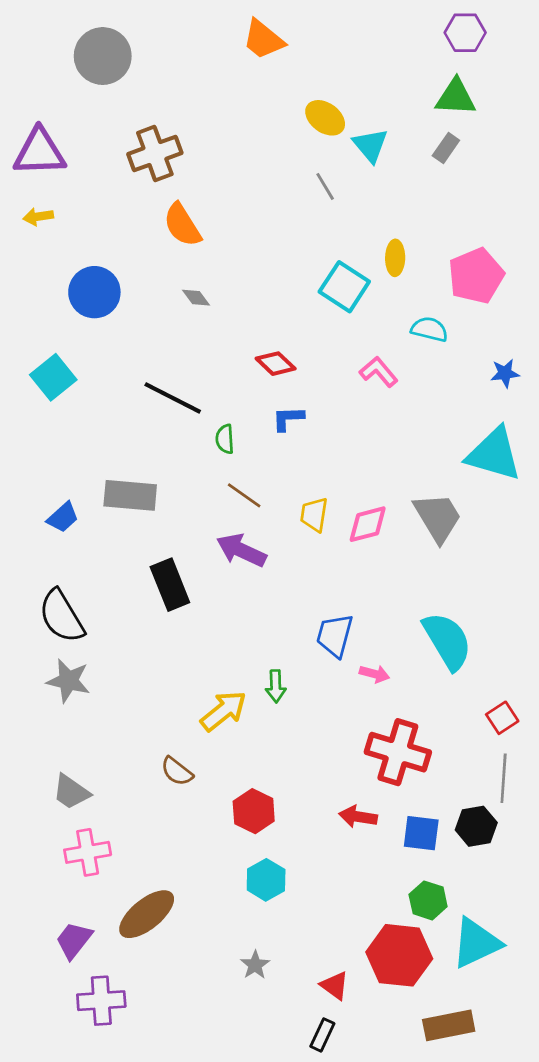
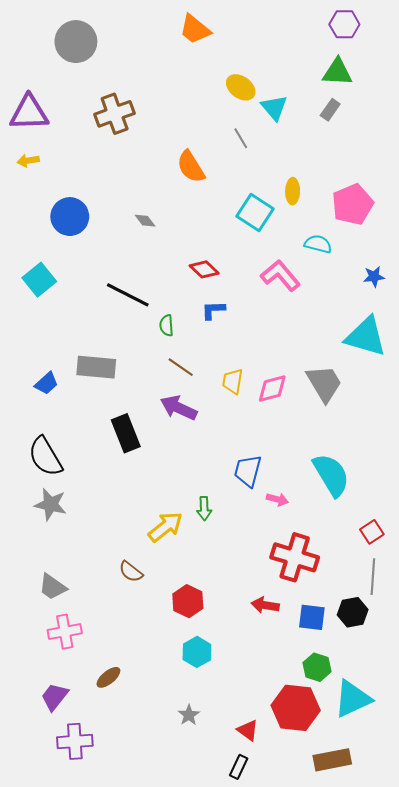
orange semicircle: (182, 225) -> (191, 167), moved
pink L-shape: (379, 372) -> (280, 276), size x1.4
brown ellipse: (147, 914) -> (108, 677), size x0.6

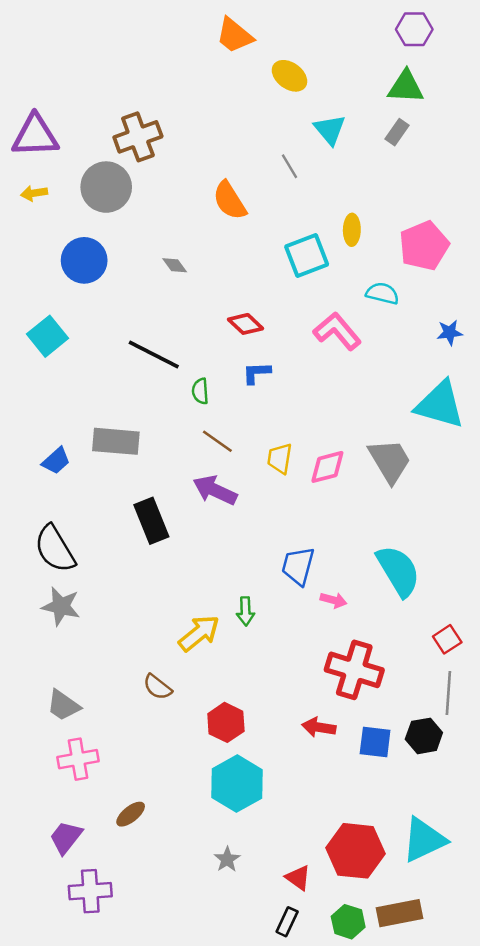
gray circle: (76, 42) -> (106, 187), moved
yellow ellipse: (241, 87) -> (290, 76), moved
cyan square: (255, 212) -> (307, 255), turned 36
cyan hexagon: (197, 652) -> (237, 784), size x1.5
green hexagon: (317, 667) -> (348, 922), moved

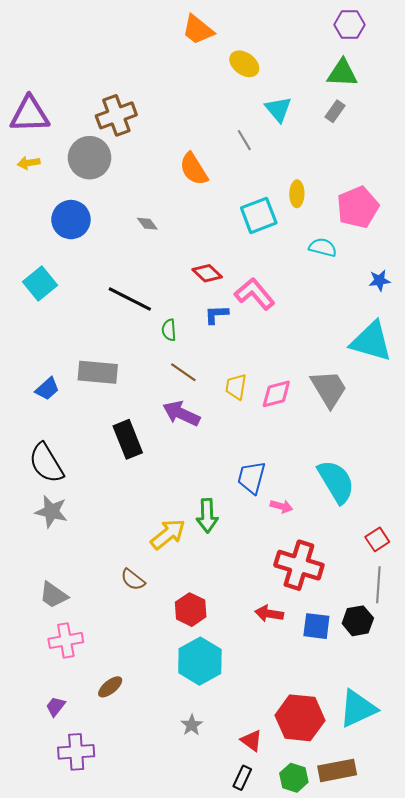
pink L-shape: (337, 331) -> (255, 294), moved
green arrow: (246, 611) -> (207, 516), size x1.4
purple trapezoid: (66, 837) -> (55, 706), size x0.7

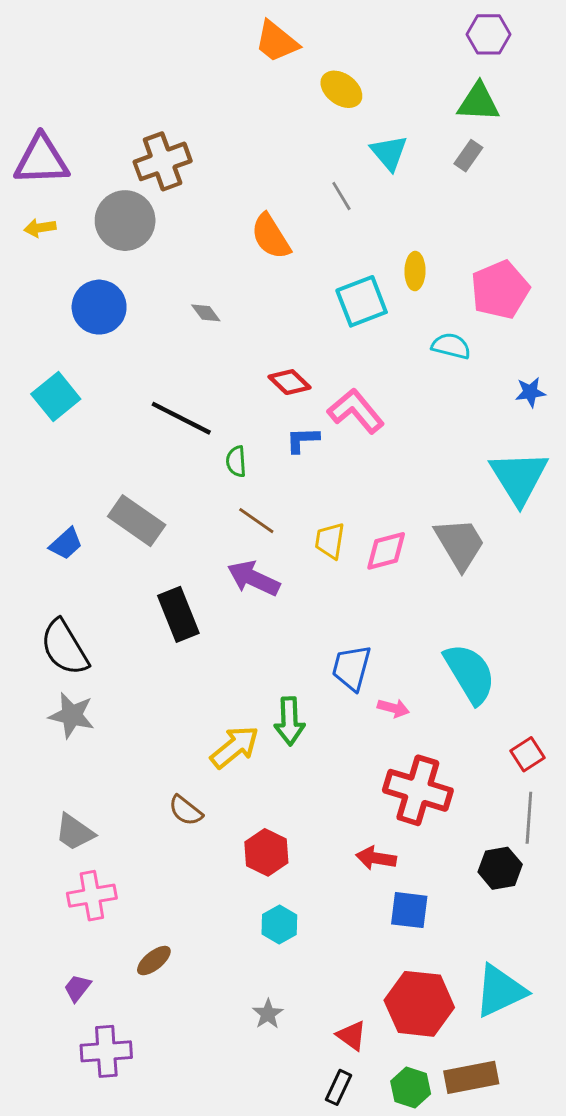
cyan triangle: (371, 341) -> (519, 477), turned 42
gray rectangle: (98, 372) -> (137, 521), turned 30
blue square: (316, 626) -> (409, 910), moved
cyan hexagon: (200, 661) -> (279, 924), size x0.6

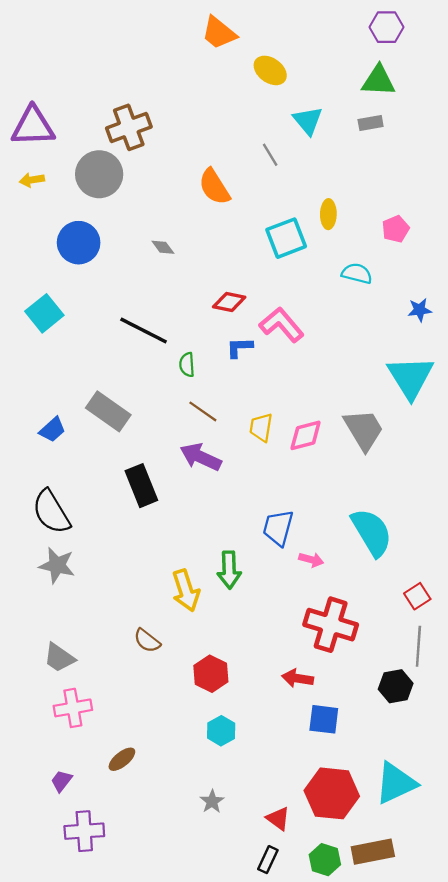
gray rectangle: (468, 156) -> (371, 123), turned 45
pink pentagon: (500, 290) -> (396, 229), size x0.6
red diamond: (289, 382) -> (229, 302), turned -32
yellow arrow: (235, 747) -> (186, 590), turned 111

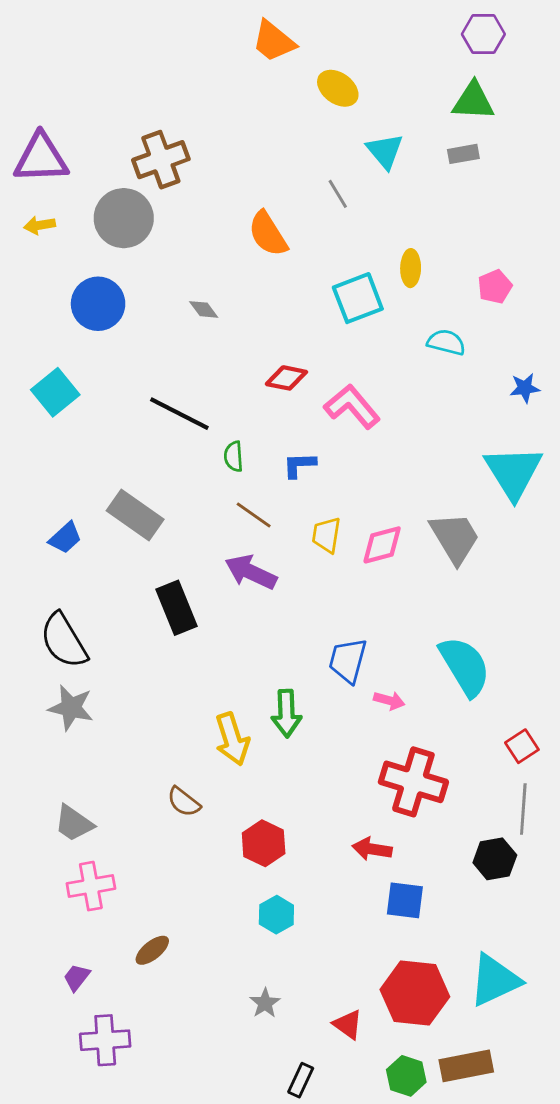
blue L-shape: (239, 348) -> (299, 465), moved
black rectangle: (268, 860) -> (301, 1080), moved

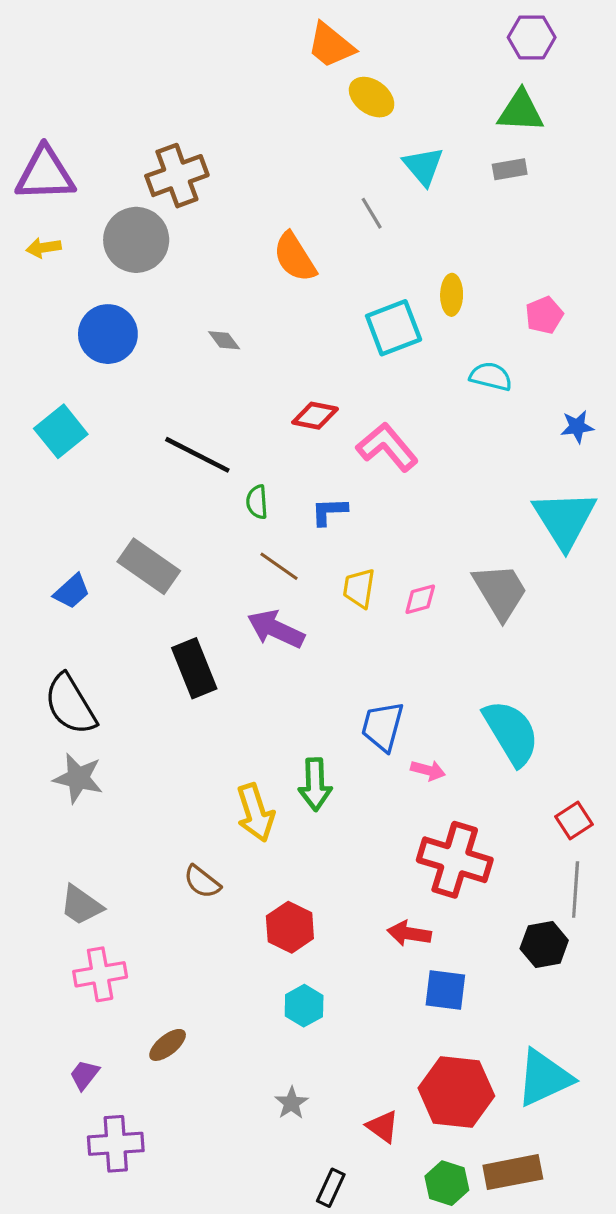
orange trapezoid: (274, 41) -> (331, 45), moved
pink diamond: (382, 545) -> (420, 599), size x0.7

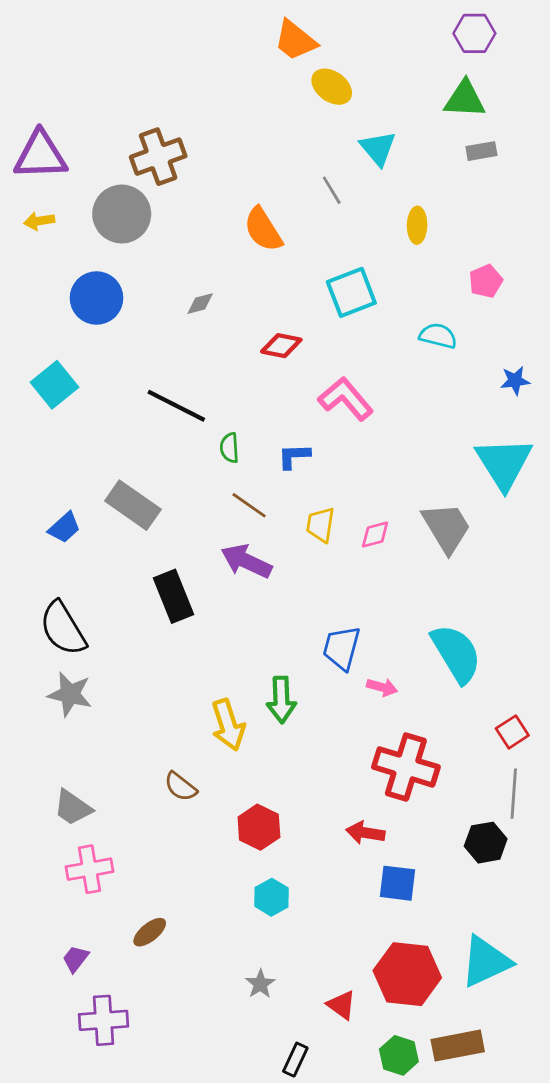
gray rectangle: (510, 169) -> (481, 151), moved
yellow ellipse: (452, 295) -> (417, 225), moved
gray diamond: (224, 340) -> (200, 304), turned -68
red diamond: (315, 416) -> (281, 346), moved

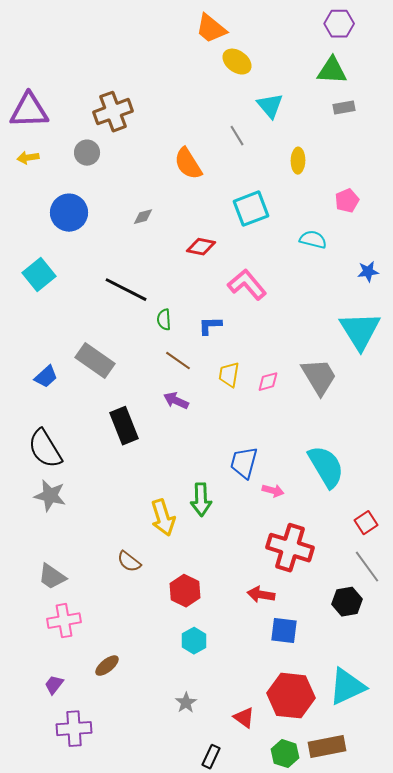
gray circle: (122, 214) -> (87, 153), size x0.6
purple arrow: (246, 561) -> (176, 401), size x0.7
gray line: (514, 794) -> (367, 567), turned -40

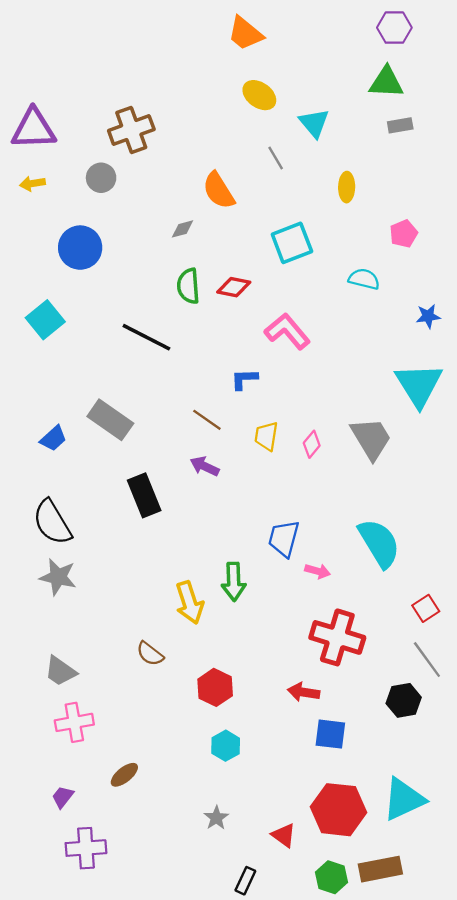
yellow ellipse: (237, 62) -> (259, 95), moved
gray diamond: (143, 217) -> (183, 229), moved
green semicircle: (164, 320) -> (188, 286), moved, size x1.4
pink diamond: (268, 382) -> (312, 444), turned -35

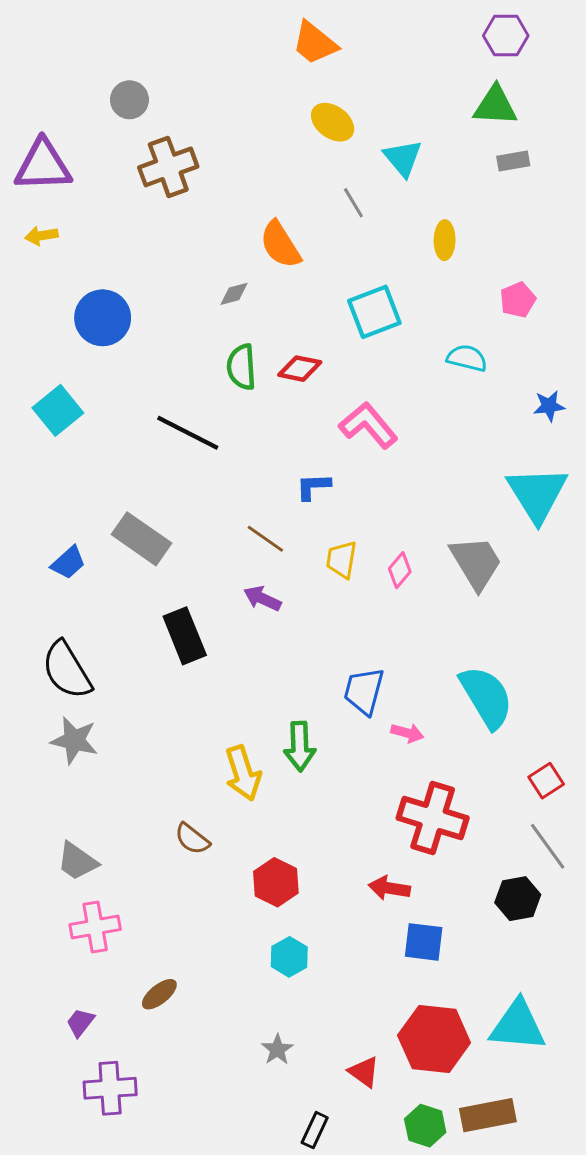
gray circle: (101, 178) -> (129, 100), moved
cyan triangle: (404, 799) -> (518, 1026), turned 30

